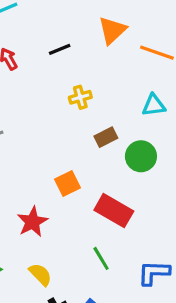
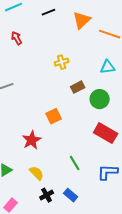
black line: (60, 49) -> (49, 12), moved
red rectangle: (114, 211) -> (106, 133), moved

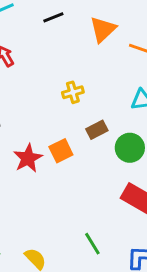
orange square: (54, 116) -> (61, 151), moved
red star: (32, 140) -> (28, 158), moved

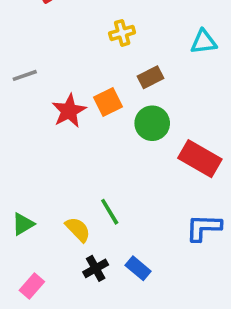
green circle: (130, 148) -> (152, 123), moved
green line: (92, 244) -> (110, 212), moved

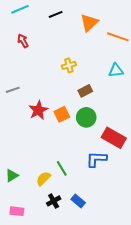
orange square: (108, 102) -> (62, 114), moved
blue L-shape: (204, 228) -> (96, 159), moved
yellow semicircle: (78, 229) -> (43, 179), turned -91
pink rectangle: (32, 286) -> (17, 211), turned 56

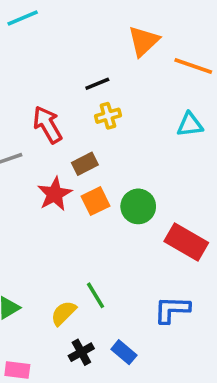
black line: (56, 14) -> (97, 84), moved
red arrow: (23, 41) -> (48, 125), moved, size x1.5
brown rectangle: (85, 91) -> (85, 164), moved
blue L-shape: (96, 159) -> (172, 310), moved

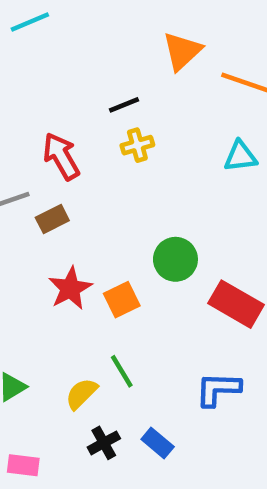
brown rectangle: (85, 164) -> (52, 219), moved
red star: (55, 194) -> (70, 288), moved
orange square: (96, 201) -> (122, 300), moved

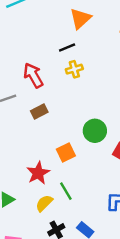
orange triangle: (182, 51) -> (80, 19), moved
brown rectangle: (52, 219) -> (39, 111), moved
red star: (70, 288) -> (38, 173), moved

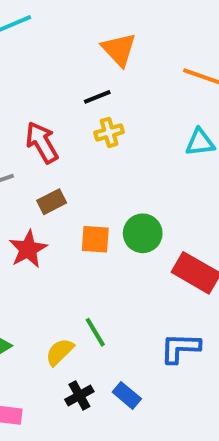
orange triangle: (80, 19) -> (119, 49), turned -30
orange square: (66, 152) -> (95, 239), moved, turned 30
red star: (38, 173) -> (28, 249), moved

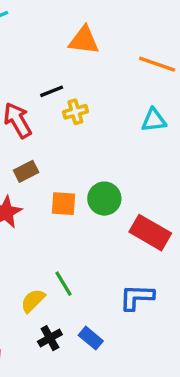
orange triangle: (119, 49) -> (84, 40), turned -40
black line: (97, 97) -> (52, 91), moved

